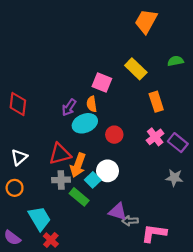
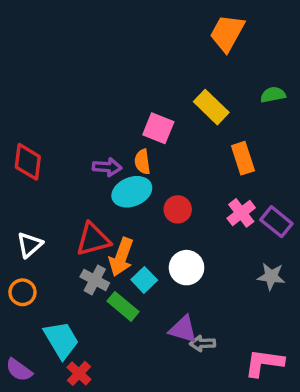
purple arrow: (69, 107) -> (107, 167), turned -120
white circle: (107, 171) -> (187, 268), moved
gray cross: (61, 180) -> (95, 280), turned 30
pink L-shape: (154, 233) -> (264, 363), moved

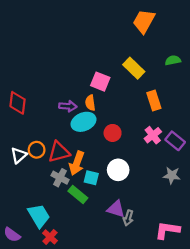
cyan square: (144, 280) -> (91, 178), turned -32
orange circle: (22, 292) -> (37, 150), moved
gray arrow: (202, 343) -> (128, 218), turned -72

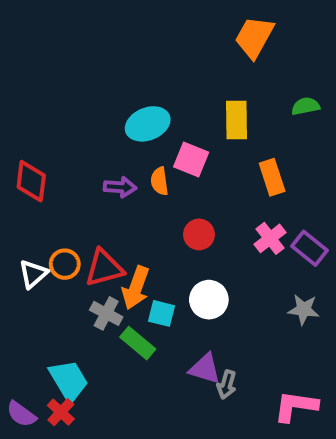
yellow rectangle: (134, 68) -> (236, 120), turned 45
pink square: (100, 82) -> (191, 159), moved
cyan ellipse: (83, 122) -> (148, 124), moved
red cross: (50, 237) -> (61, 412), moved

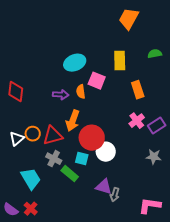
red circle: (199, 234) -> (92, 138), moved, size x1.6
purple rectangle: (310, 248) -> (157, 126), turned -72
orange arrow: (136, 288) -> (73, 121), moved
cyan trapezoid: (69, 381) -> (31, 179), moved

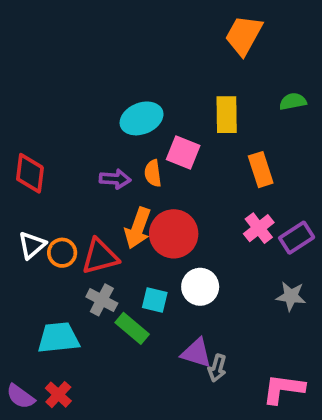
red circle: (92, 138) -> (174, 234), moved
white triangle: (17, 139) -> (32, 245), moved
cyan trapezoid: (31, 179) -> (58, 338), turned -65

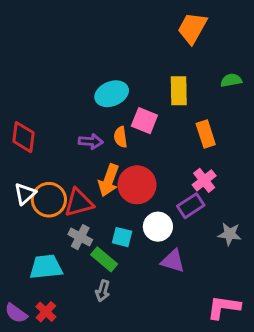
purple rectangle: (297, 238) -> (191, 206), moved
orange circle: (62, 253) -> (49, 200), size x1.5
purple triangle: (196, 353) -> (173, 261), moved
gray arrow: (217, 368) -> (103, 291), moved

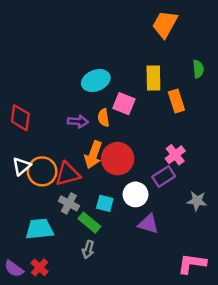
green semicircle: (231, 80) -> (198, 69), turned 96
orange rectangle: (206, 134) -> (176, 101), moved

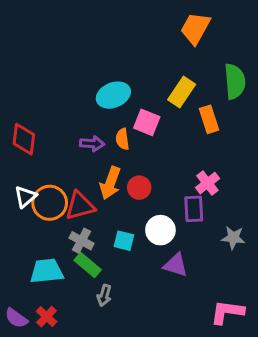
green semicircle: (198, 69) -> (235, 81), size x1.6
yellow rectangle: (153, 78) -> (182, 92), turned 35
red circle: (118, 159) -> (139, 188), size x0.6
purple rectangle: (164, 177) -> (194, 209), turned -60
green rectangle: (89, 223) -> (88, 265), moved

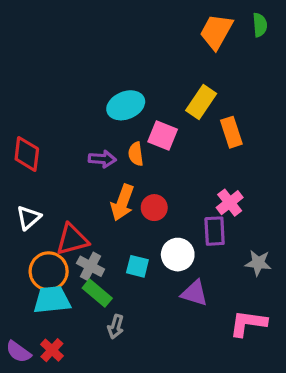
green semicircle: (235, 81) -> (260, 25), moved, size x0.6
orange circle: (50, 203) -> (49, 271), moved
red triangle: (80, 206) -> (72, 239), moved
pink L-shape: (227, 312) -> (248, 323), moved

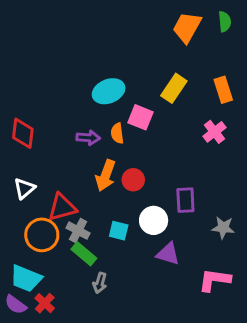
orange rectangle: (231, 132) -> (223, 90), moved
pink cross: (230, 203) -> (215, 132), moved
cyan trapezoid: (52, 300) -> (26, 278), moved, turned -152

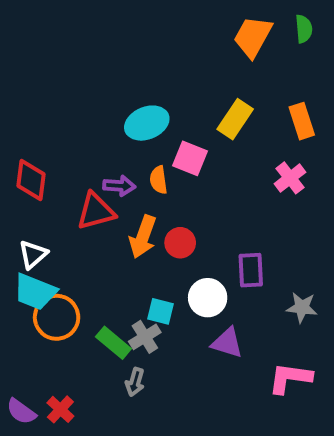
red triangle: (62, 207) -> (96, 211), moved
gray cross: (78, 231) -> (145, 337), moved, turned 30
cyan trapezoid: (26, 278) -> (35, 292), moved

